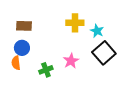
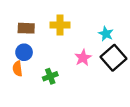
yellow cross: (75, 23) -> (60, 25), moved
pink star: (71, 61) -> (83, 58), moved

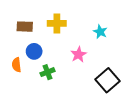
blue circle: (24, 52) -> (34, 51), moved
black square: (114, 58) -> (107, 80), moved

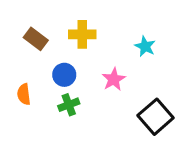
brown rectangle: (25, 27) -> (36, 39), turned 35
blue circle: (34, 51) -> (64, 75), moved

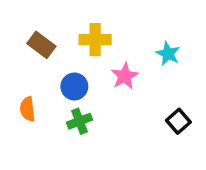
pink star: (114, 79) -> (125, 76), moved
black square: (156, 117) -> (178, 121), moved, size x0.6

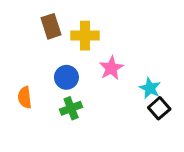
brown rectangle: (41, 45) -> (51, 26), moved, turned 35
cyan star: (168, 54) -> (150, 88), moved

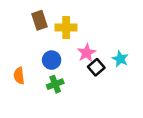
cyan star: (150, 88) -> (120, 59), moved
black square: (159, 108) -> (96, 67), moved

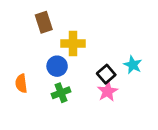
yellow cross: (66, 27) -> (73, 44), moved
pink star: (87, 53) -> (108, 91), moved

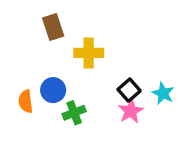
cyan star: (133, 65) -> (163, 93), moved
blue circle: (57, 66) -> (53, 90), moved

